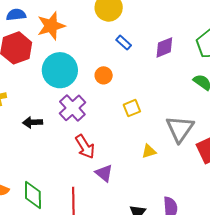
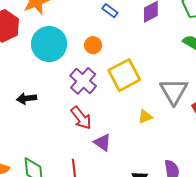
purple cross: (72, 108) -> (83, 81), moved
yellow square: (132, 108) -> (124, 75), size x1.8

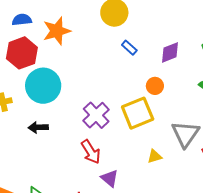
cyan circle: (49, 44) -> (43, 86), moved
orange circle: (93, 45) -> (155, 86), moved

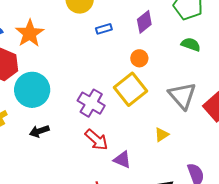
blue rectangle: (129, 48) -> (104, 29), turned -42
yellow triangle: (155, 156) -> (162, 135), moved

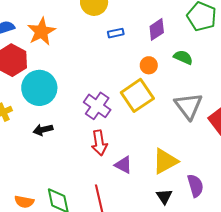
green semicircle: (191, 44) -> (183, 57), moved
yellow triangle: (162, 135) -> (165, 161), moved, size x1.8
red arrow: (96, 140) -> (99, 143), turned 35

